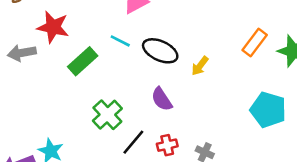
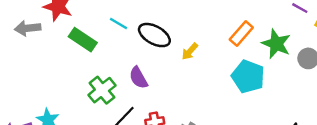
green rectangle: (83, 61) -> (83, 40), turned 72
purple semicircle: (162, 99) -> (138, 78), moved
cyan pentagon: (268, 110) -> (248, 77), moved

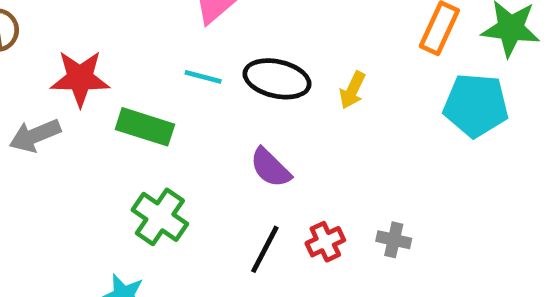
green cross: (102, 90) -> (160, 217), moved

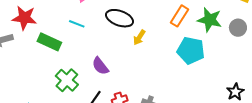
black ellipse: (277, 79) -> (120, 18), moved
green cross: (160, 217) -> (67, 80), moved

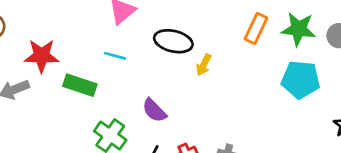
cyan pentagon: (191, 50) -> (301, 80), moved

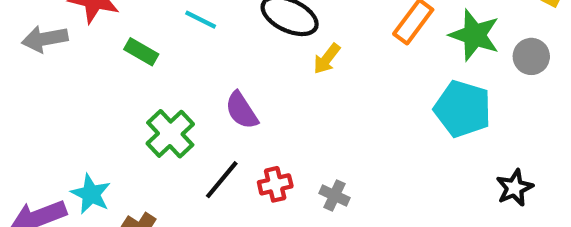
green rectangle: (80, 85) -> (141, 52), size x0.7

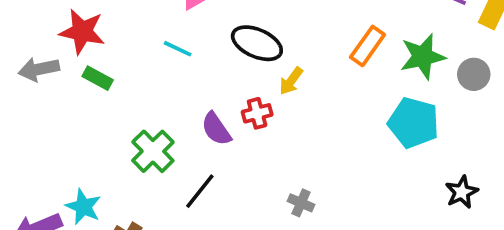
green star: (475, 35) -> (423, 56), turned -30
green rectangle: (141, 52) -> (98, 78), moved
red cross: (275, 184) -> (257, 113), moved

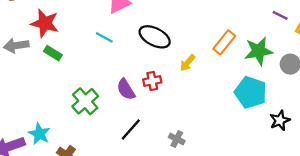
yellow arrow: (291, 81) -> (188, 63), moved
black line: (200, 191) -> (131, 129), moved
black star: (462, 192) -> (280, 120), moved

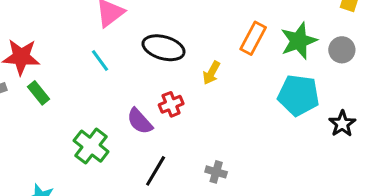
cyan line: (104, 37) -> (100, 61), turned 36
green rectangle: (53, 53) -> (39, 93), turned 30

